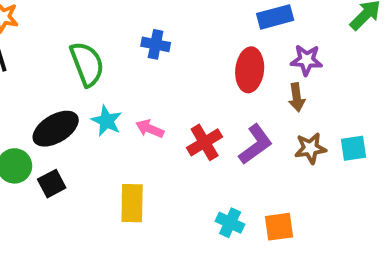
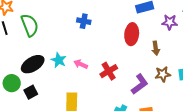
purple star: (306, 60) -> (170, 22), moved
green semicircle: (87, 64) -> (30, 25), moved
purple L-shape: (256, 144) -> (140, 84), moved

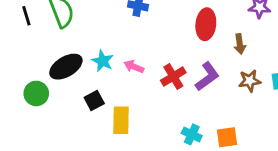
purple L-shape: (140, 84) -> (207, 77), moved
black square: (31, 92) -> (94, 101), moved

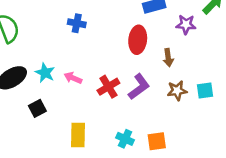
yellow rectangle: (121, 120) -> (78, 135), moved

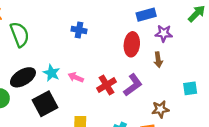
purple star: (186, 25) -> (164, 33), moved
brown star: (177, 91) -> (160, 109), moved
black square: (37, 108) -> (45, 104), size x1.6

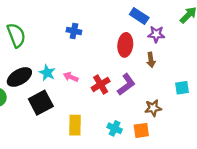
blue rectangle: (146, 15) -> (139, 16), turned 48

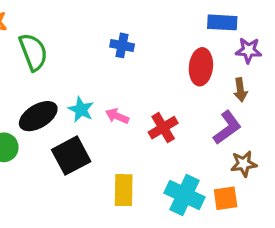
blue rectangle: (139, 16) -> (222, 22), turned -30
purple L-shape: (126, 84) -> (227, 128), moved
cyan cross: (115, 128) -> (184, 195), size x1.6

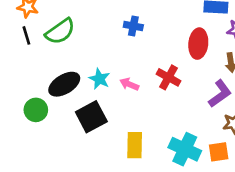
green semicircle: (33, 52) -> (60, 31), turned 76
red cross: (163, 128) -> (169, 77), moved, turned -30

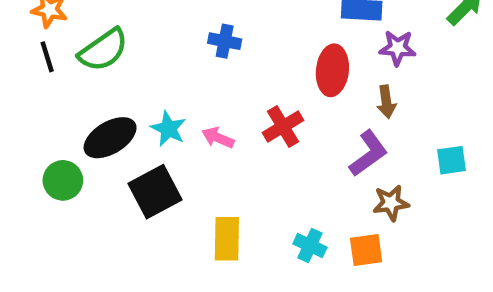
red cross: (169, 77) -> (283, 126), turned 30
cyan cross: (185, 149) -> (310, 246), size x0.6

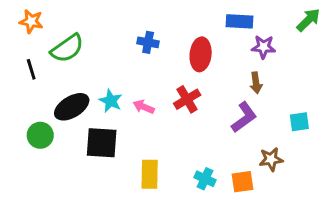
black line: (47, 57) -> (31, 69), moved
red ellipse: (332, 70) -> (201, 54), moved
black square: (155, 192) -> (102, 143), turned 32
brown star: (391, 203) -> (271, 159), moved

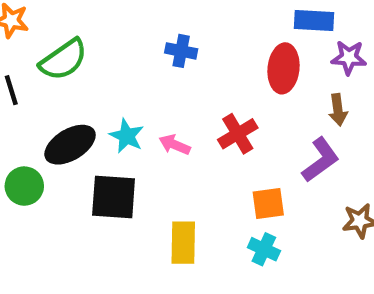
red ellipse: (201, 54) -> (283, 68), moved
orange square: (242, 182) -> (268, 203), moved

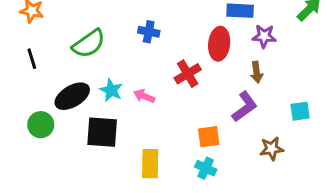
green semicircle: (63, 60) -> (89, 44), moved
red cross: (238, 134) -> (188, 74), moved

